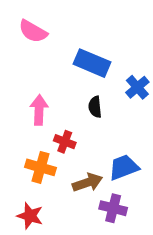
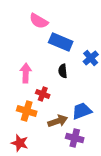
pink semicircle: (33, 31) -> (39, 21), moved

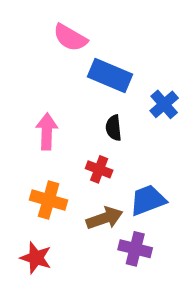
red cross: (43, 94) -> (99, 169), moved

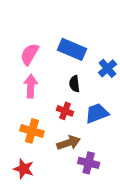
pink semicircle: (70, 38) -> (30, 54), moved, turned 90
blue trapezoid: (148, 200) -> (97, 113), moved

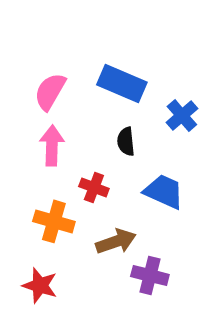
red cross: (65, 111) -> (94, 187), moved
blue trapezoid: (97, 113) -> (164, 191), turned 45

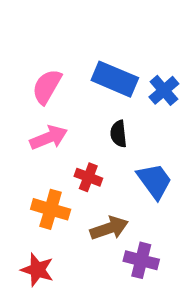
blue cross: (182, 116) -> (164, 90), moved
pink arrow: (52, 146) -> (49, 138), turned 66
blue trapezoid: (164, 191) -> (154, 181), turned 30

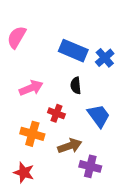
pink semicircle: (47, 87) -> (17, 37), moved

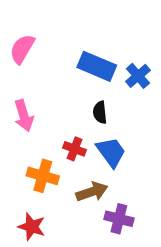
pink arrow: (31, 88) -> (24, 116), moved, turned 95
blue trapezoid: (99, 116) -> (111, 152), moved

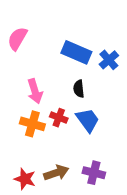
pink arrow: (24, 116) -> (35, 91), moved
orange cross: (43, 176) -> (32, 124), moved
brown arrow: (92, 192) -> (56, 173), moved

